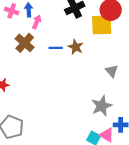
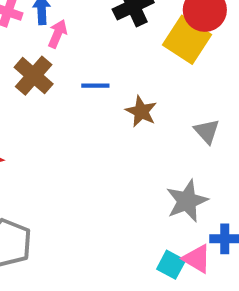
yellow square: (102, 25) -> (187, 40), turned 35
brown star: (76, 47) -> (141, 111), moved

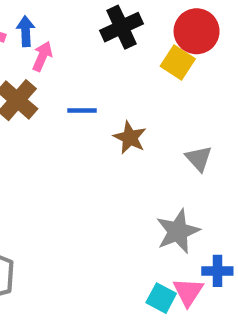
yellow square: (187, 40) -> (178, 63), size x0.7
pink triangle: (197, 259) -> (188, 292), turned 32

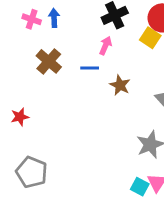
pink arrow: (42, 56) -> (105, 46), moved

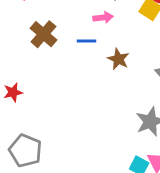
pink arrow: (105, 46) -> (103, 18), turned 60

